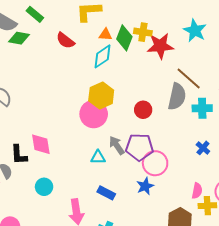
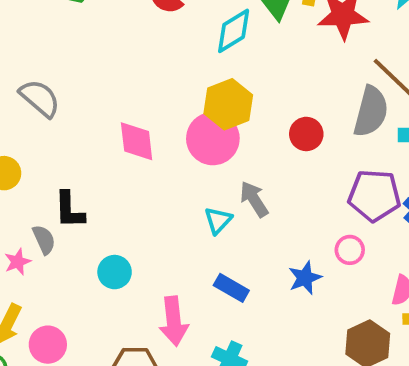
pink diamond: (41, 144) -> (137, 141), moved
purple pentagon: (139, 147) -> (374, 195), moved
cyan triangle: (98, 157) -> (218, 220), turned -49
pink circle: (155, 163) -> (350, 250), moved, size x0.6

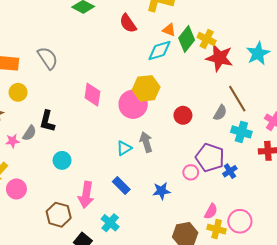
gray semicircle: (371, 112) -> (220, 113), size x0.6
gray semicircle: (44, 240) -> (29, 133), turned 42
pink circle: (350, 250) -> (191, 172), moved

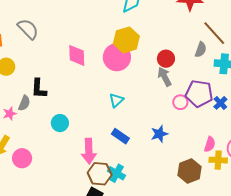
gray arrow: (146, 142) -> (165, 77), moved
pink circle: (191, 172) -> (180, 102), moved
brown hexagon: (59, 215) -> (100, 174), moved

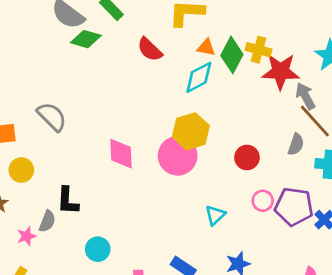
gray arrow: (165, 77) -> (305, 96), moved
cyan triangle: (116, 100) -> (215, 215), moved
pink circle: (180, 102) -> (263, 201), moved

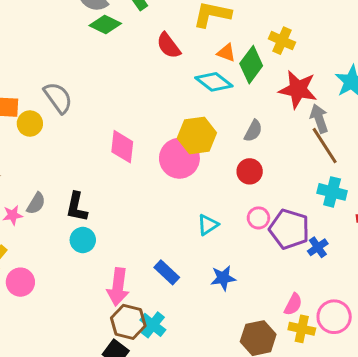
yellow cross: (259, 50) -> (282, 41), moved
cyan diamond: (199, 77) -> (214, 82), turned 56
gray semicircle: (296, 144) -> (253, 131), moved
yellow circle: (21, 170) -> (30, 124), moved
black L-shape: (68, 201) -> (77, 207), moved

